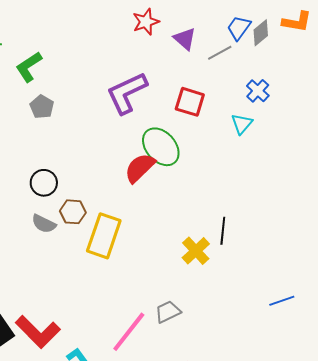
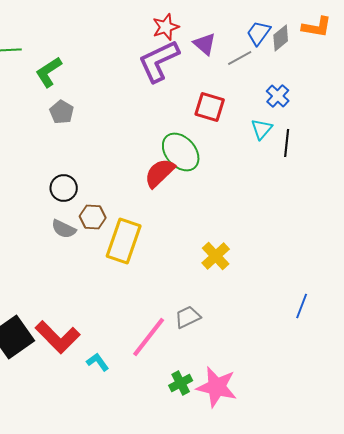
purple L-shape: (127, 93) -> (159, 61), moved
black line: (223, 231) -> (287, 143), moved
blue line: (282, 301) -> (302, 306), turned -50

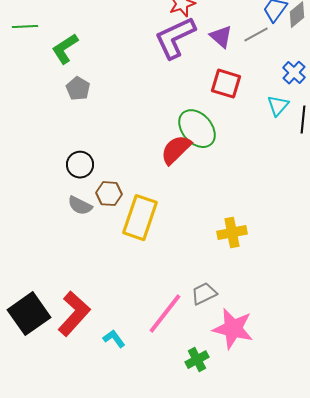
purple triangle: (205, 44) -> (221, 37), moved
yellow cross: (216, 256) -> (232, 233), turned 32
red L-shape: (58, 337) -> (74, 314), turned -93
pink star: (217, 387) -> (233, 329), moved

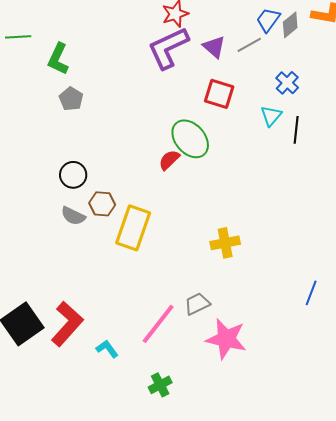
green L-shape: (65, 49) -> (58, 59), turned -32
red semicircle: (176, 150) -> (169, 160), size x0.7
green cross: (197, 360) -> (160, 385), moved

